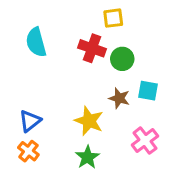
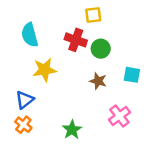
cyan square: (148, 91) -> (132, 75), moved
yellow star: (89, 121) -> (45, 70), moved, turned -30

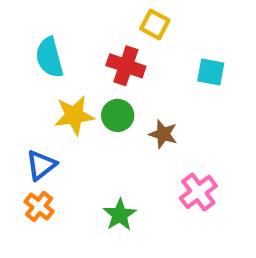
yellow square: (93, 15) -> (155, 24), turned 35
green circle: (101, 49) -> (118, 115), moved
cyan square: (132, 75) -> (211, 72), moved

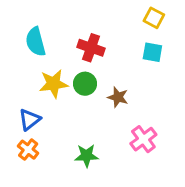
yellow square: (155, 24) -> (154, 18), moved
green star: (120, 215) -> (87, 156), turned 30

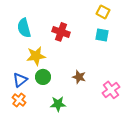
green circle: (85, 84) -> (43, 77), moved
brown star: (118, 97) -> (79, 77), moved
pink cross: (143, 139) -> (111, 90), moved

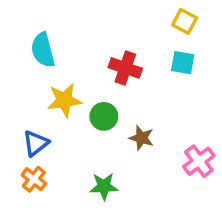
red cross: (61, 32) -> (125, 68), moved
green circle: (43, 77) -> (104, 116), moved

